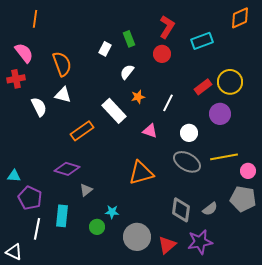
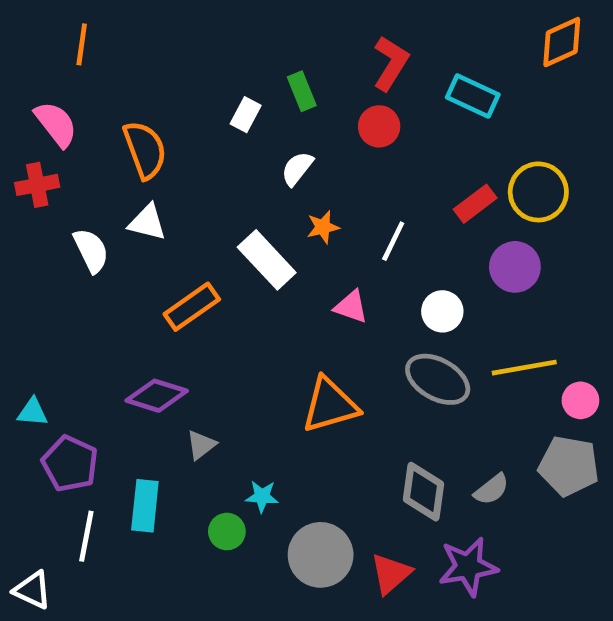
cyan rectangle: (202, 41) -> (473, 96), turned 45

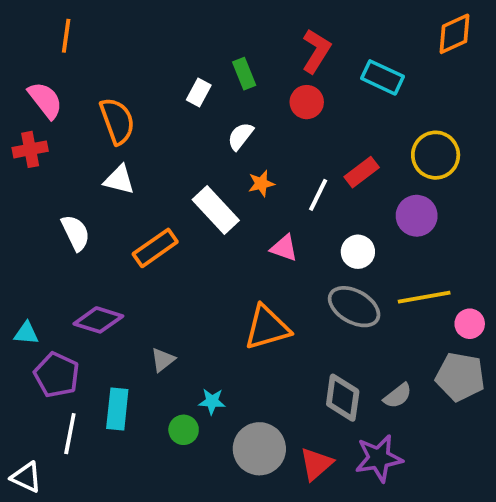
red rectangle: (475, 204) -> (362, 172), moved
white semicircle: (91, 251) -> (76, 233), moved
purple diamond: (157, 396) -> (98, 320), moved

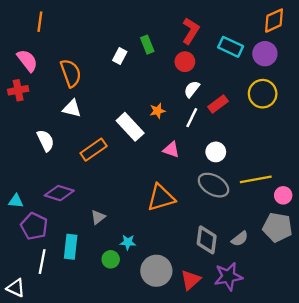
white semicircle: (240, 136) -> (192, 89), moved
purple circle: (417, 216) -> (265, 54), moved

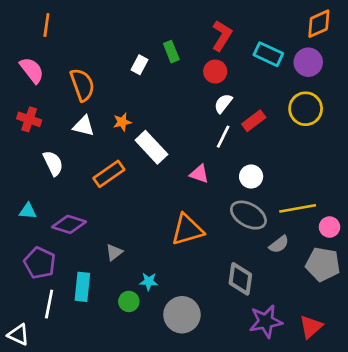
red cross: (18, 90) -> (29, 119), moved, turned 30
orange star: (157, 111) -> (122, 122), moved
cyan triangle: (16, 201) -> (28, 211), moved
gray semicircle: (240, 239) -> (279, 244), moved
red triangle: (191, 280) -> (311, 327), moved

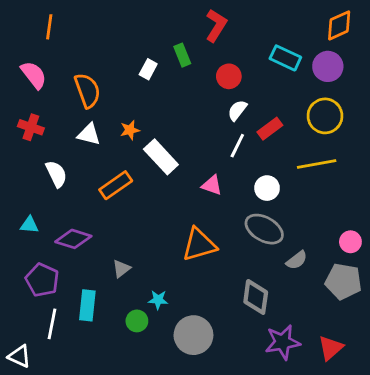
red L-shape: (222, 36) -> (216, 25), moved
yellow line: (298, 208) -> (317, 164), moved

